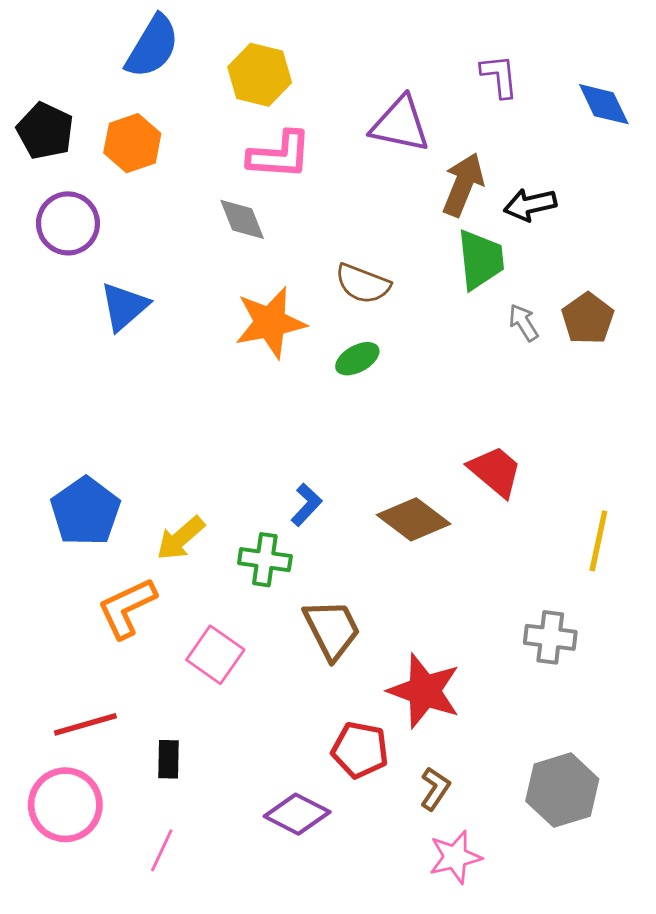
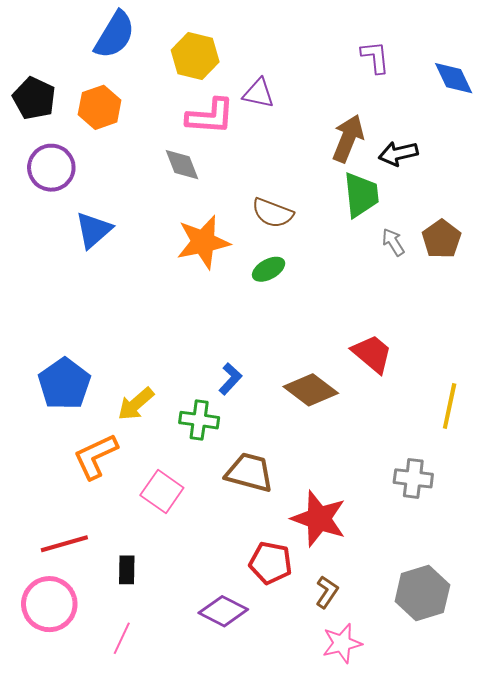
purple triangle: (400, 124) -> (258, 93), moved, size x0.7
brown trapezoid: (332, 629) -> (249, 472), turned -48

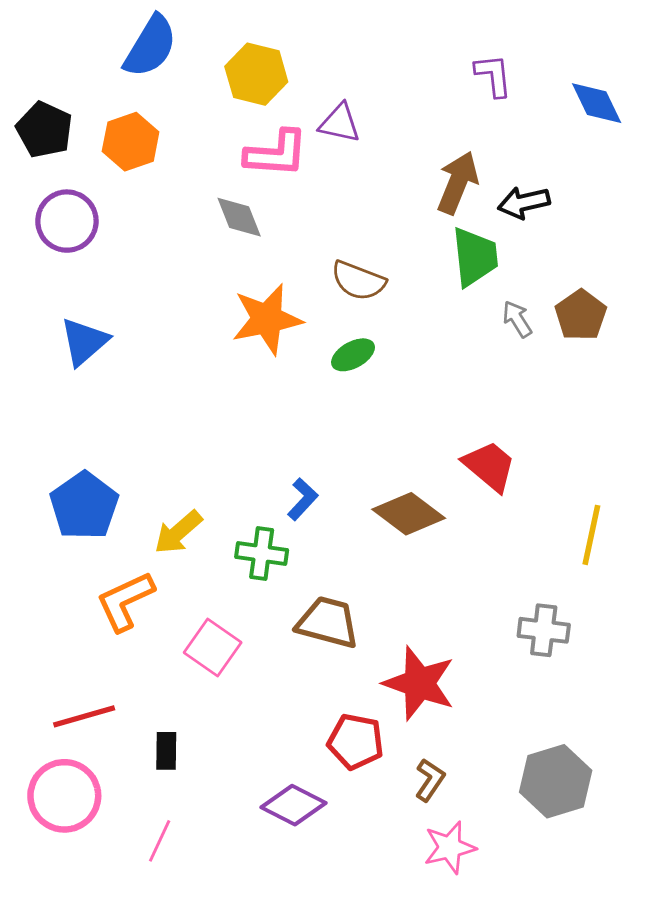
blue triangle: (94, 230) -> (84, 342), moved

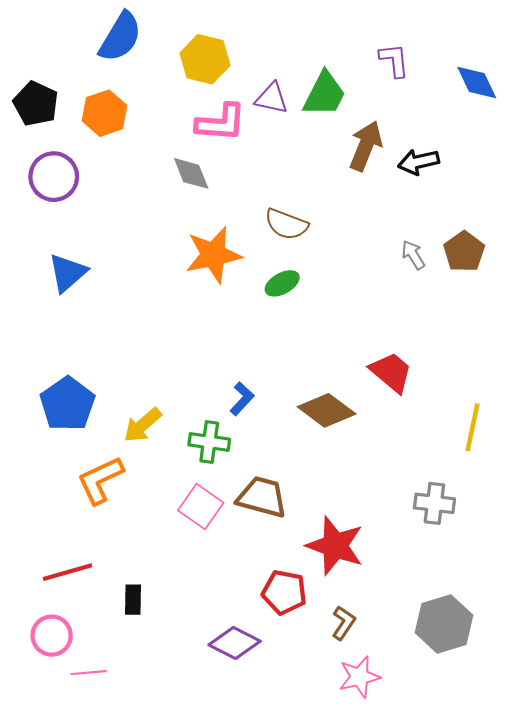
green trapezoid: (475, 257) -> (324, 94), moved, turned 33
pink square: (213, 648) -> (201, 507), moved
pink circle: (64, 796) -> (52, 636), size x0.7
pink line: (160, 841) -> (89, 673), moved, turned 60

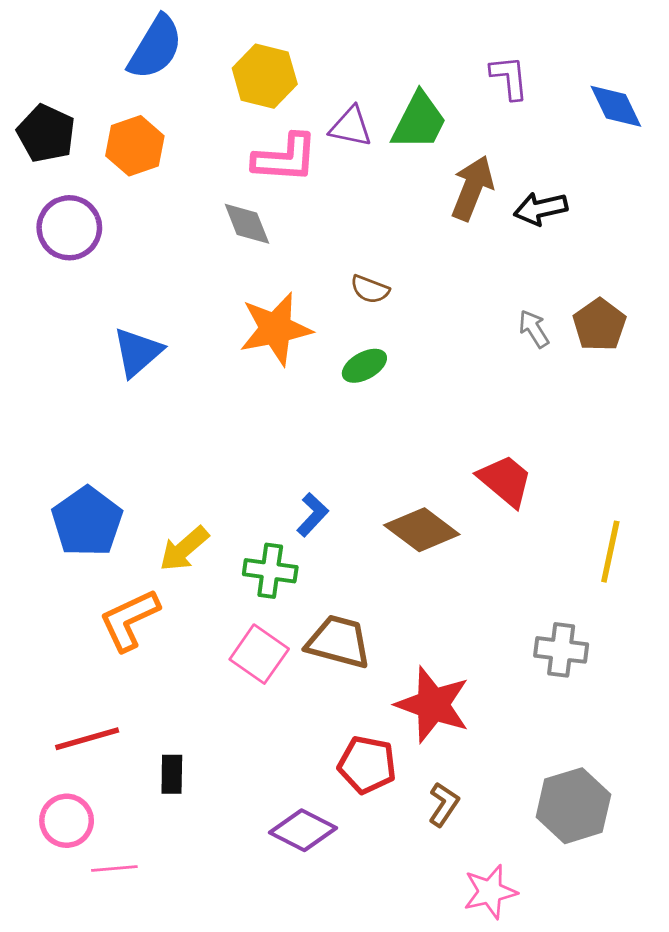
brown semicircle: (286, 224) -> (370, 289), size x0.7
blue triangle: (67, 273) -> (138, 352), moved
pink star: (359, 677) -> (490, 892), moved

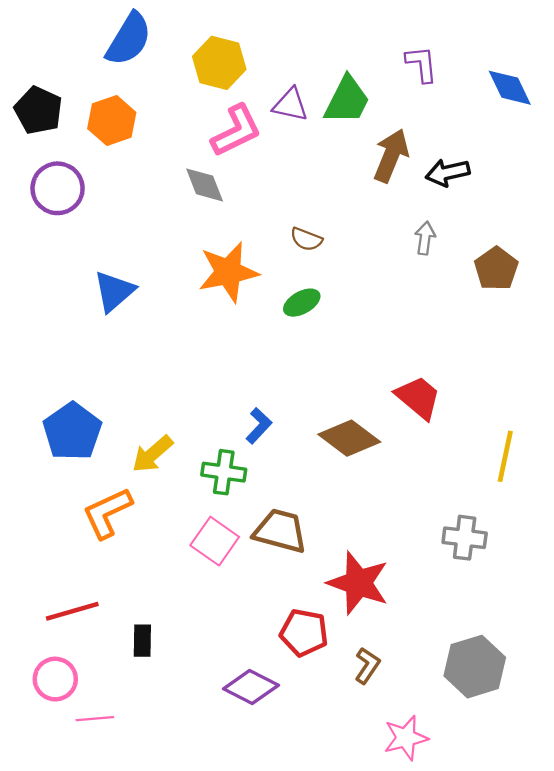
pink L-shape: (285, 158) -> (236, 131), turned -30
gray arrow: (534, 329) -> (425, 238), moved, turned 40

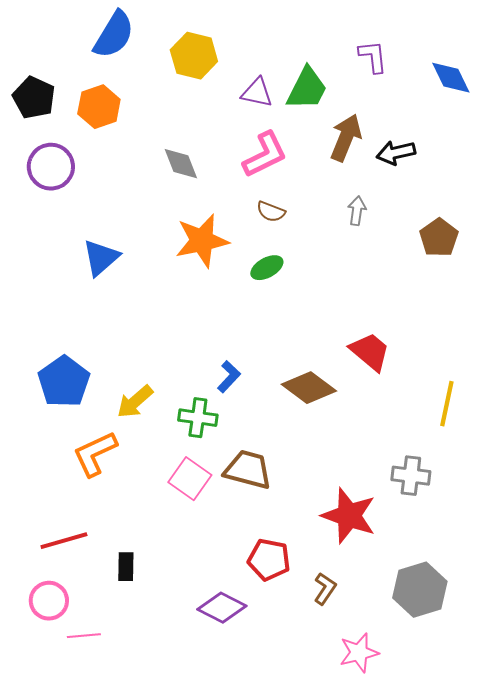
pink L-shape: (236, 131) -> (265, 155), moved
gray arrow: (425, 238) -> (357, 211), moved
red star: (358, 583) -> (349, 516), moved

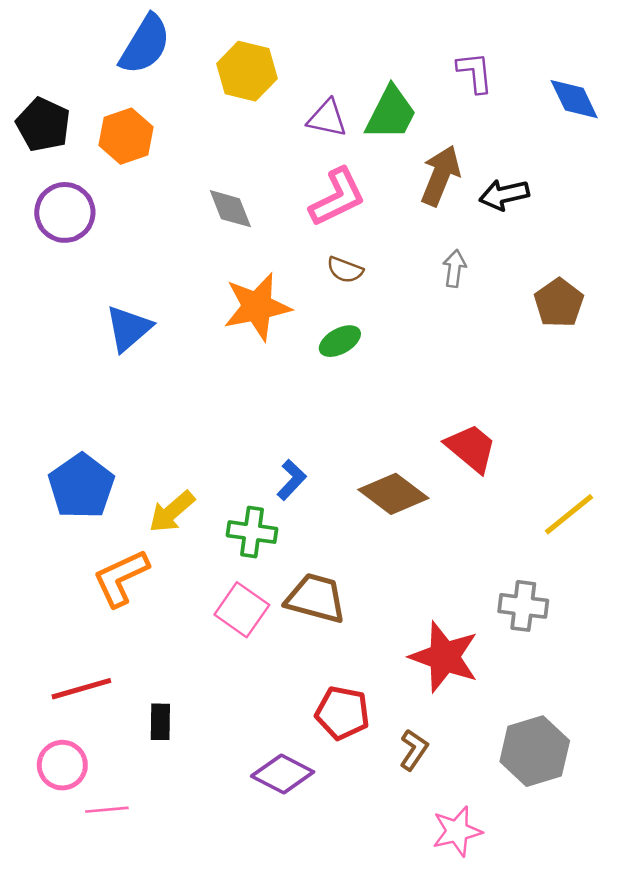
yellow line: (447, 404) -> (569, 514), turned 39

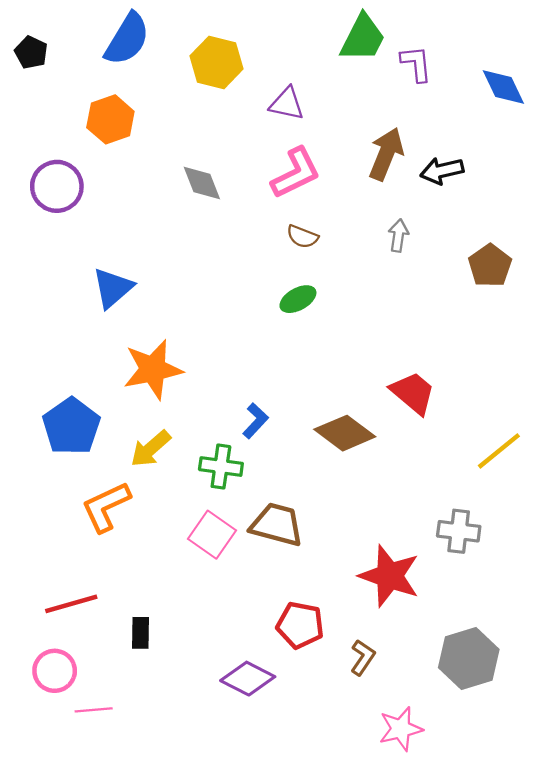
green trapezoid: (391, 113) -> (363, 38), moved
black pentagon: (43, 125) -> (31, 52), moved, size x0.7
orange star: (257, 307) -> (153, 369), moved

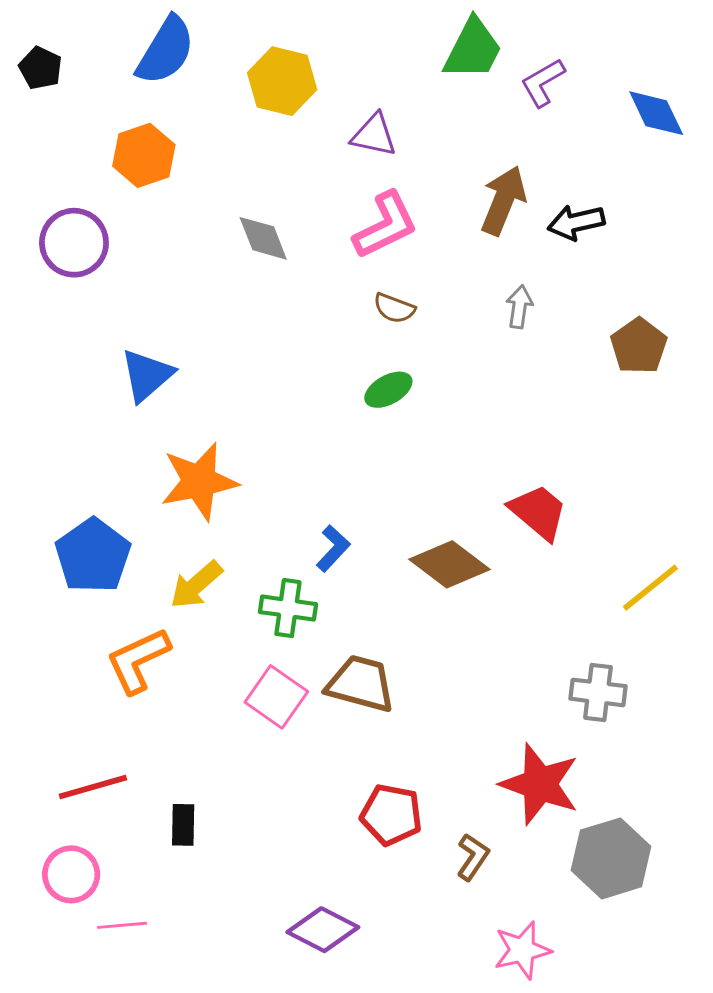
purple L-shape: (416, 64) -> (543, 83), turned -114
red star: (389, 576) -> (540, 784), moved
purple diamond: (248, 679) -> (323, 930), moved

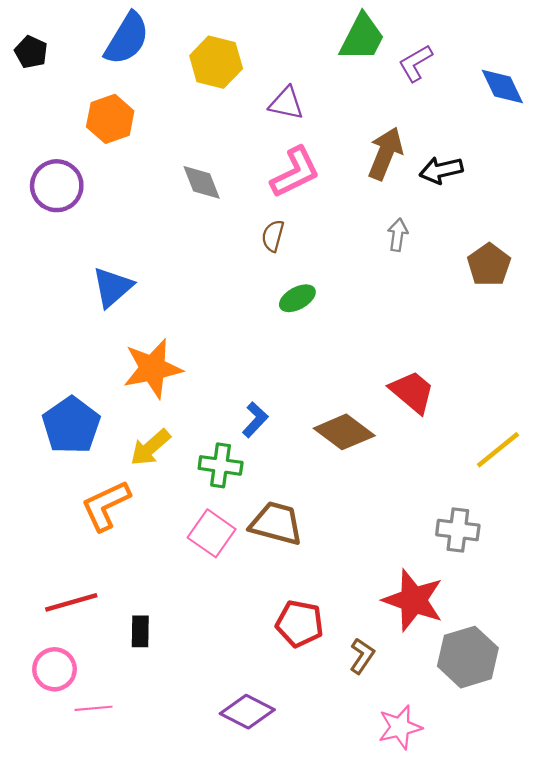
brown semicircle: (394, 308) -> (273, 236), moved, turned 84

